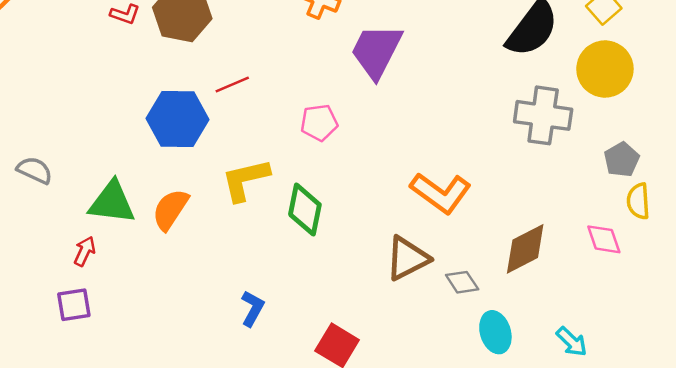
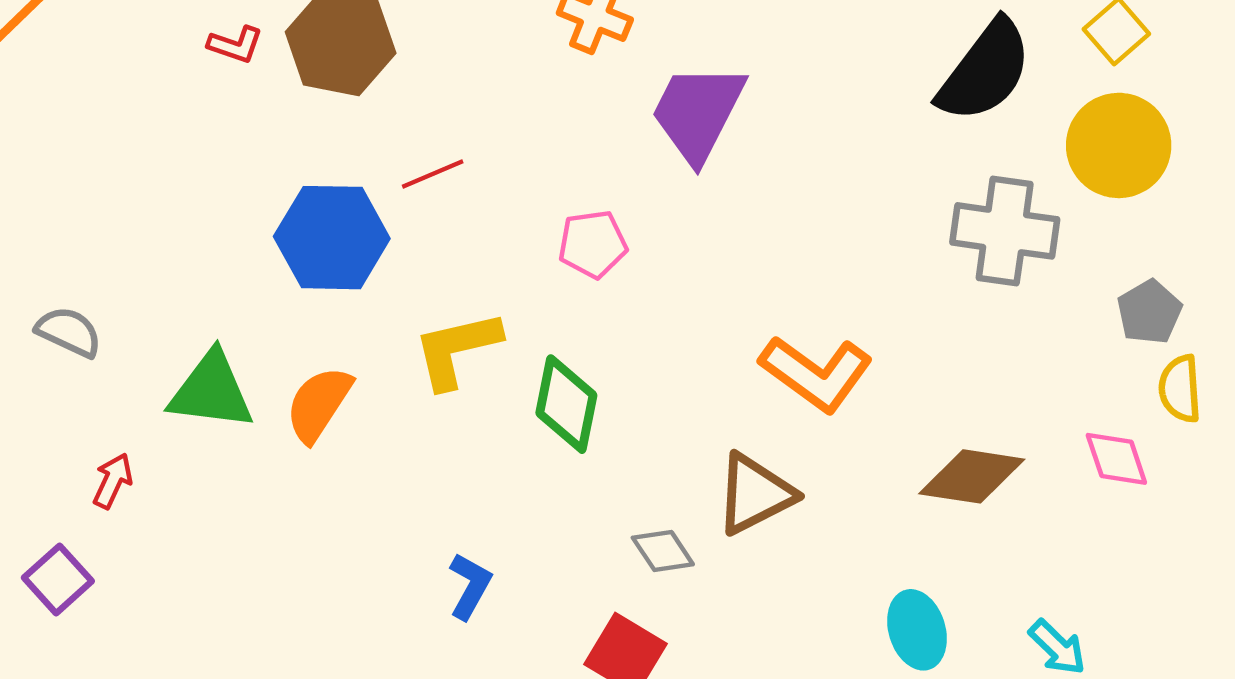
brown diamond: (525, 249) -> (972, 476), turned 36
red arrow: (85, 251) -> (113, 481), moved
gray diamond: (462, 282) -> (663, 551), moved
purple square: (74, 305) -> (58, 579), moved, turned -33

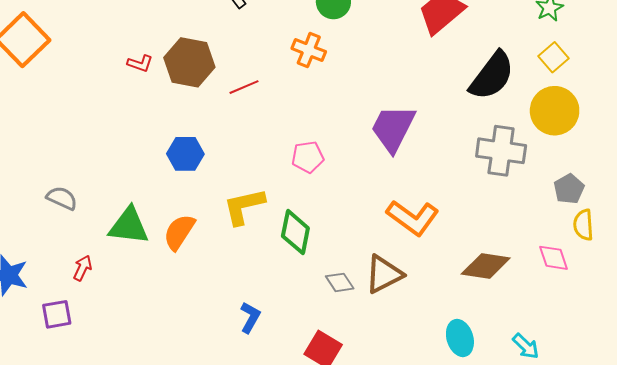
purple trapezoid: (698, 113) -> (393, 128), moved
red line: (433, 174) -> (244, 87), moved
blue hexagon: (332, 238) -> (185, 154), size x0.7
gray diamond: (663, 551) -> (340, 282), moved
purple square: (58, 579) -> (57, 314), turned 32

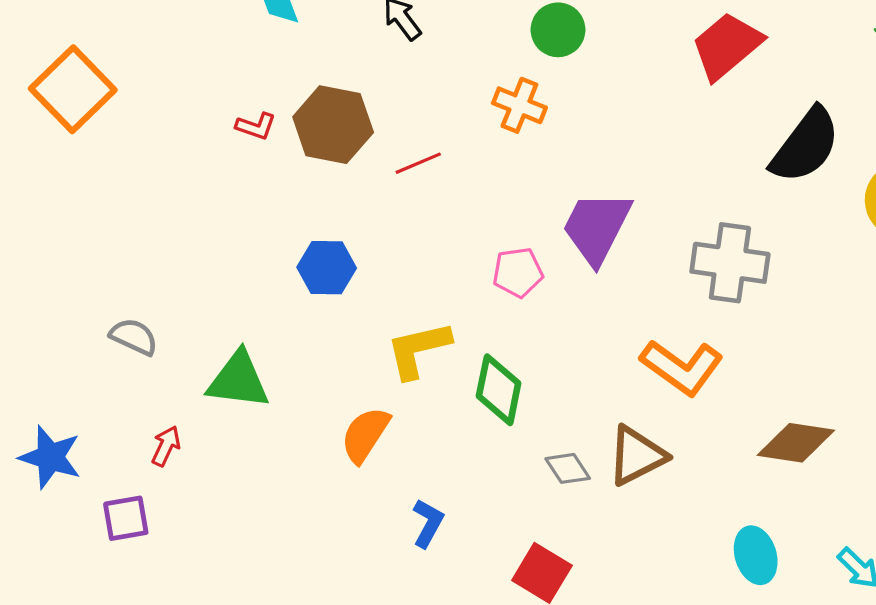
purple trapezoid: (393, 128) -> (597, 227), moved
gray cross: (501, 151) -> (730, 263), moved
orange semicircle: (179, 232) -> (365, 435), moved

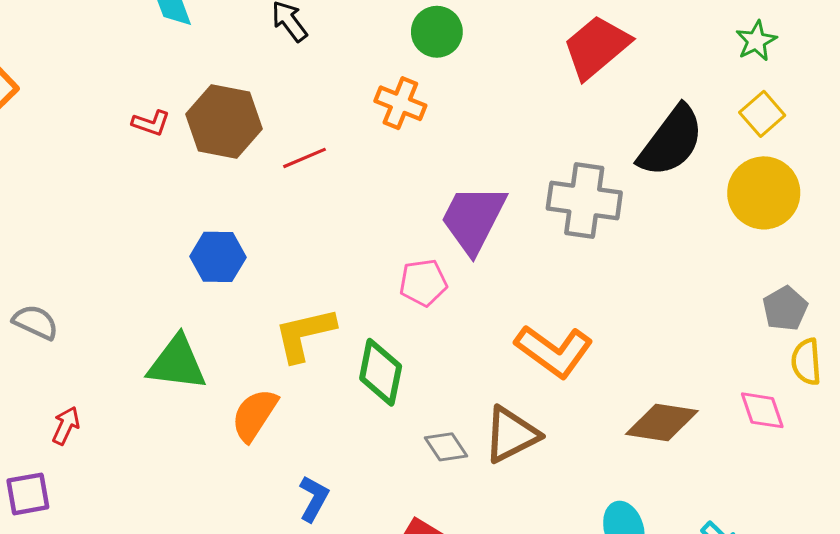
gray cross: (730, 263) -> (584, 201), moved
pink pentagon: (518, 272) -> (423, 283), moved
green triangle: (238, 380) -> (177, 363), moved

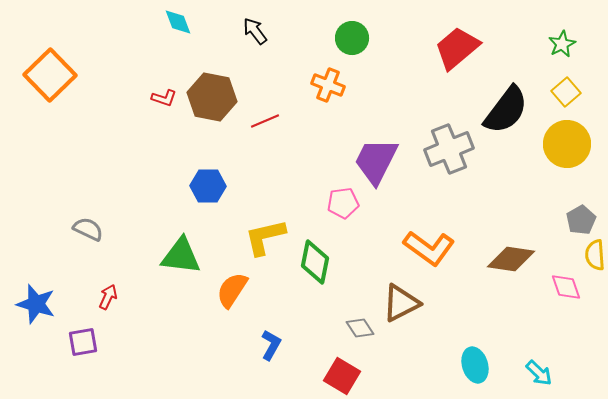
gray cross: (584, 201) -> (449, 149), turned -30
brown diamond: (662, 423) -> (511, 259), moved
gray diamond: (446, 447) -> (360, 328), moved

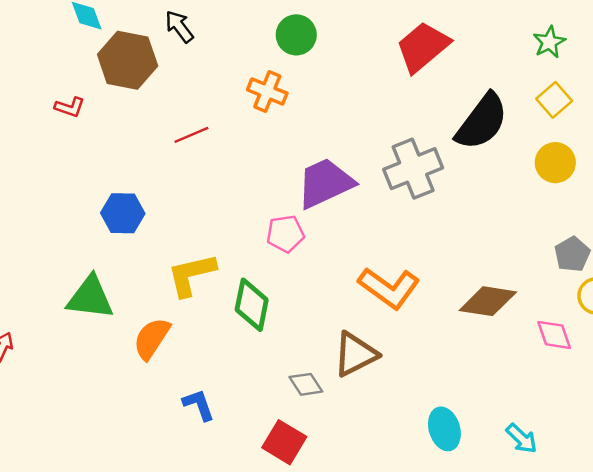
brown hexagon: (212, 97) -> (128, 60), moved
yellow circle: (567, 144) -> (555, 163), size x0.7
purple trapezoid: (376, 161) -> (325, 183), turned 38
blue L-shape: (271, 345) -> (199, 405), turned -48

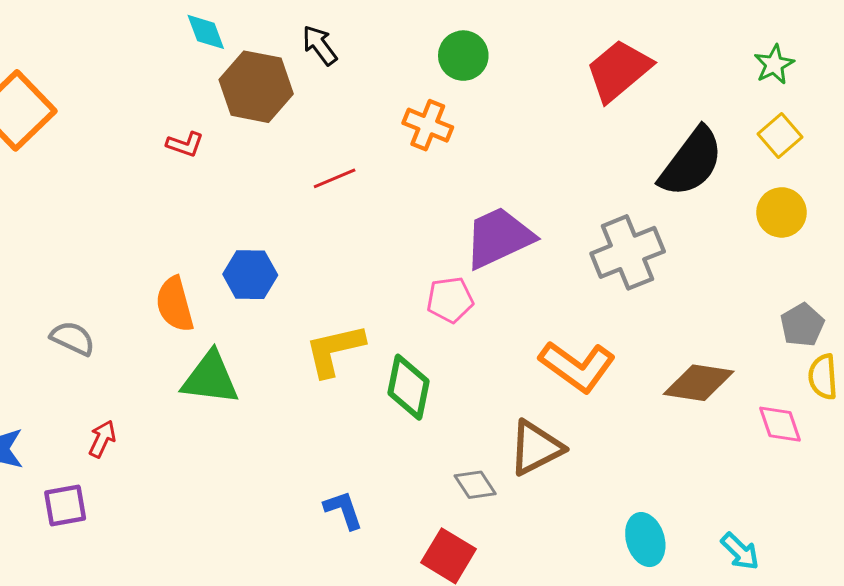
gray cross: (413, 169) -> (628, 252), moved
orange semicircle: (152, 339) -> (175, 304), moved, turned -48

